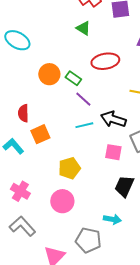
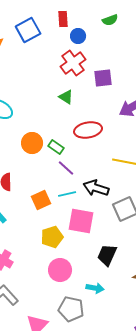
orange square: (40, 134) -> (41, 200), moved
pink square: (113, 152) -> (81, 221), moved, size x1.5
pink circle: (62, 201) -> (60, 270), moved

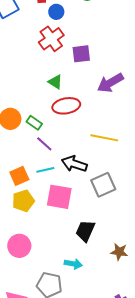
green triangle: (66, 97) -> (55, 82), moved
yellow pentagon: (52, 237) -> (23, 201), moved
pink circle: (60, 270) -> (19, 246), moved

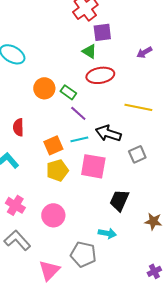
purple square: (81, 54) -> (102, 32), moved
purple arrow: (110, 83) -> (144, 52), size x0.6
gray square: (103, 185) -> (137, 154), size x0.7

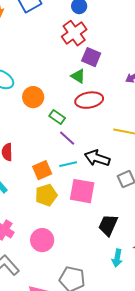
purple square: (102, 32) -> (91, 57), turned 30
orange circle: (44, 88) -> (33, 97), moved
cyan arrow: (107, 233) -> (117, 258), moved, turned 90

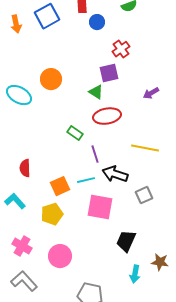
red cross: (74, 33) -> (121, 49), moved, size x0.7
purple square: (91, 57) -> (109, 73), turned -36
orange circle: (33, 97) -> (51, 79), moved
purple line: (67, 138) -> (95, 154), moved, turned 30
yellow pentagon: (46, 195) -> (52, 214), moved

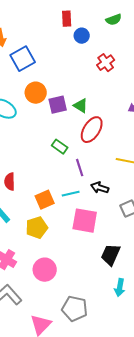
blue square: (47, 16) -> (23, 59), moved
purple square: (109, 73) -> (58, 105), moved
red ellipse: (107, 116) -> (92, 130), turned -48
black arrow: (115, 174) -> (100, 188), size x0.7

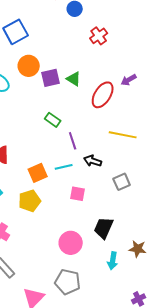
red ellipse: (92, 130) -> (103, 95), moved
pink square: (85, 221) -> (78, 194), size x0.6
pink circle: (45, 270) -> (71, 243), moved

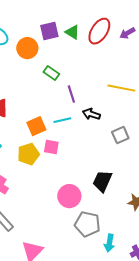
orange circle: (29, 66) -> (27, 48), moved
red ellipse: (103, 95) -> (99, 31), moved
pink square: (78, 194) -> (51, 147), moved
cyan arrow: (113, 261) -> (109, 243), moved
gray pentagon: (68, 282) -> (87, 224), moved

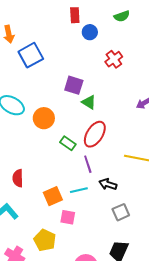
purple square: (49, 31) -> (74, 85), moved, turned 30
red ellipse: (99, 31) -> (95, 134), moved
gray square: (120, 135) -> (121, 212), moved
yellow pentagon: (28, 154) -> (45, 240), moved, turned -30

